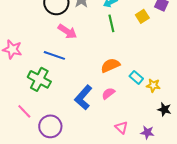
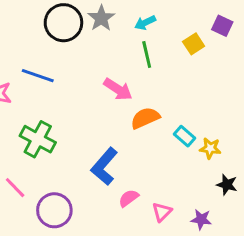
pink arrow: (67, 31) -> (118, 89), moved
blue line: (54, 55) -> (38, 76), moved
pink semicircle: (108, 93) -> (129, 198), moved
pink triangle: (121, 127) -> (162, 212), turned 32

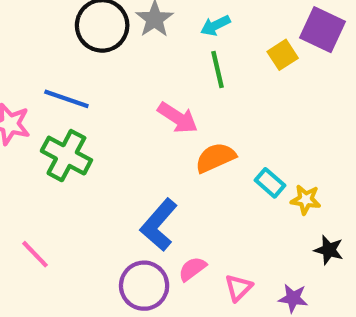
purple square: (222, 26) -> (322, 30), size x1.5
green cross: (38, 139) -> (66, 156), moved
purple circle: (54, 210) -> (144, 286), moved

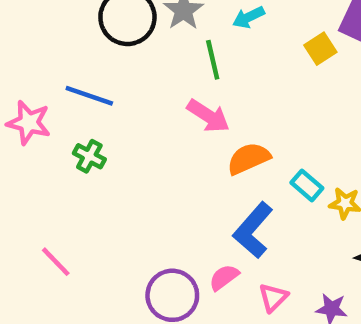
green line: (218, 69) -> (213, 60), moved
green cross: (66, 156) -> (89, 156), size x0.6
blue L-shape: (159, 225) -> (253, 230), moved

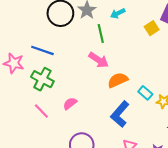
green cross: (89, 156) -> (42, 79), size x1.5
pink line: (56, 262) -> (41, 111), moved
pink semicircle: (224, 277) -> (70, 103), moved

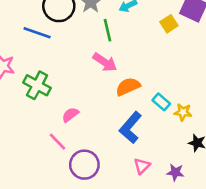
blue line: (42, 50) -> (37, 33), moved
pink line: (41, 111) -> (58, 142), moved

